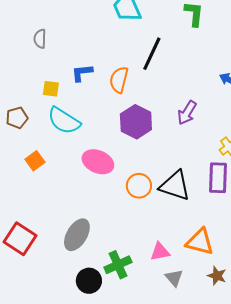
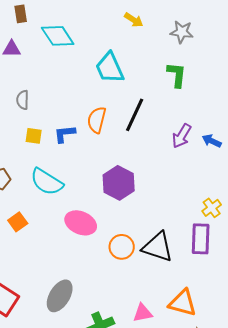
orange semicircle: (119, 80) -> (97, 120), moved
yellow square: (51, 89) -> (34, 136), moved
purple arrow: (187, 113) -> (182, 136), moved

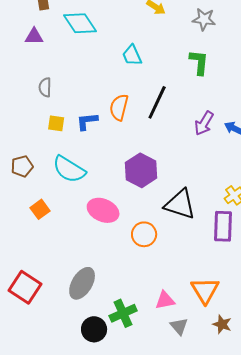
cyan trapezoid: (110, 68) -> (132, 55), size x0.7
black triangle: (158, 247) -> (180, 204), moved
orange triangle: (183, 303) -> (205, 290), turned 44

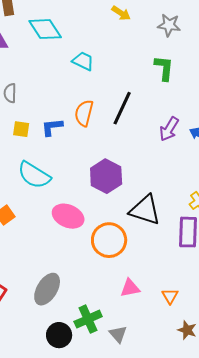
cyan trapezoid: (132, 55) -> (83, 61), moved, turned 140
orange circle: (144, 234) -> (109, 240), size x1.4
orange triangle: (205, 290) -> (170, 296), size x0.6
pink triangle: (165, 300) -> (130, 288), moved
gray triangle: (179, 326) -> (118, 334), moved

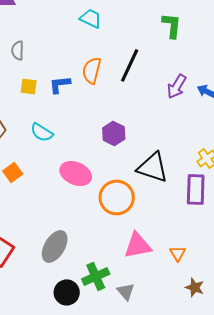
cyan semicircle: (34, 175) -> (42, 132), size x0.7
purple hexagon: (106, 176) -> (114, 133), size x0.7
pink triangle: (130, 288) -> (138, 245), size x1.4

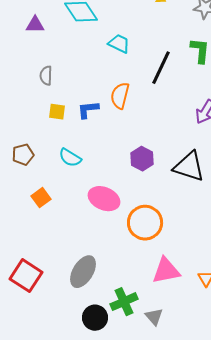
black line: (130, 65) -> (161, 68), moved
black triangle: (153, 167) -> (189, 167), moved

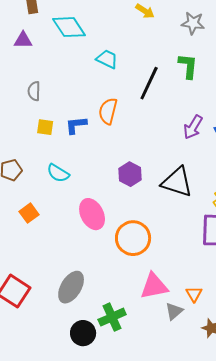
pink ellipse: (104, 199) -> (92, 214), turned 40
gray triangle: (154, 317) -> (174, 311), moved, turned 30

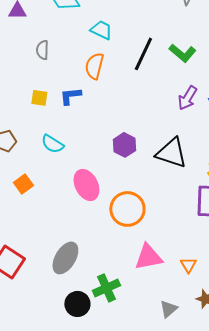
green L-shape: (188, 66) -> (182, 53), moved, turned 124
gray semicircle: (34, 91) -> (42, 50), moved
orange semicircle: (108, 111) -> (94, 66), moved
gray triangle: (174, 311) -> (168, 309), moved

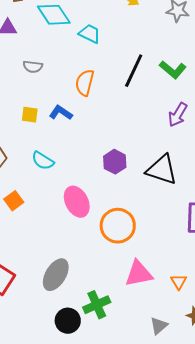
cyan trapezoid: (101, 30) -> (90, 34), moved
gray semicircle: (42, 50) -> (33, 67), turned -84
blue L-shape: (70, 96) -> (61, 113), turned 40

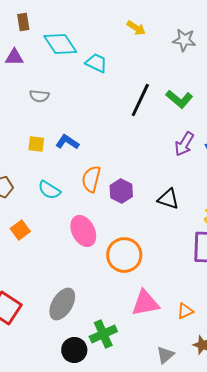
orange semicircle: (85, 83) -> (91, 179), moved
black triangle: (162, 170) -> (168, 199), size x0.7
orange triangle: (179, 282) -> (185, 311), turned 36

